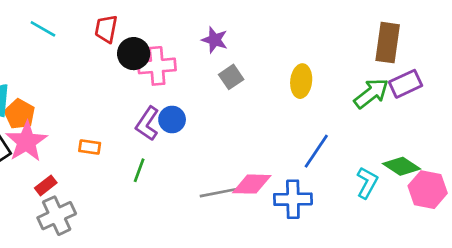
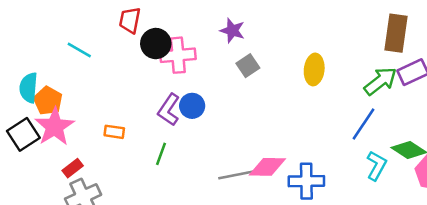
cyan line: (43, 29) -> (79, 50), moved
blue line: (316, 151) -> (363, 124), moved

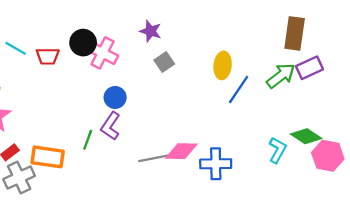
red trapezoid: (130, 20) -> (48, 56), moved, turned -100
pink cross: (178, 55) -> (103, 53), turned 32
purple L-shape: (169, 110) -> (111, 126), moved
blue line: (363, 124) -> (239, 89), moved
orange rectangle: (114, 132) -> (48, 157), moved, size x1.8

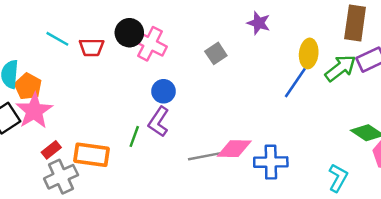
purple star: (151, 31) -> (259, 23), moved
yellow ellipse: (223, 65) -> (309, 53), moved
cyan L-shape: (277, 150) -> (338, 178), moved

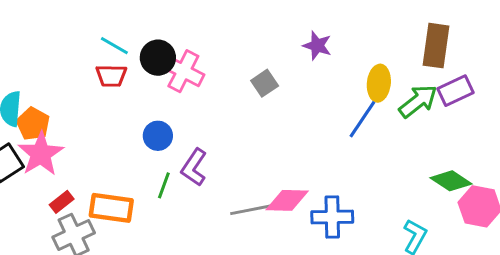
cyan line: (57, 39) -> (114, 46), moved
blue circle: (163, 91) -> (158, 136), moved

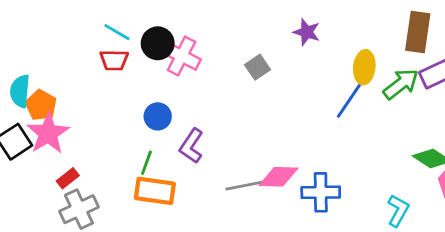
green line: (164, 185) -> (146, 163), moved
orange rectangle: (111, 208) -> (155, 191), moved

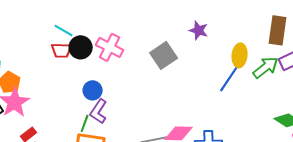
black circle: (158, 43) -> (81, 47), moved
gray square: (257, 67) -> (164, 55), size x1.5
purple L-shape: (191, 146) -> (99, 111), moved

